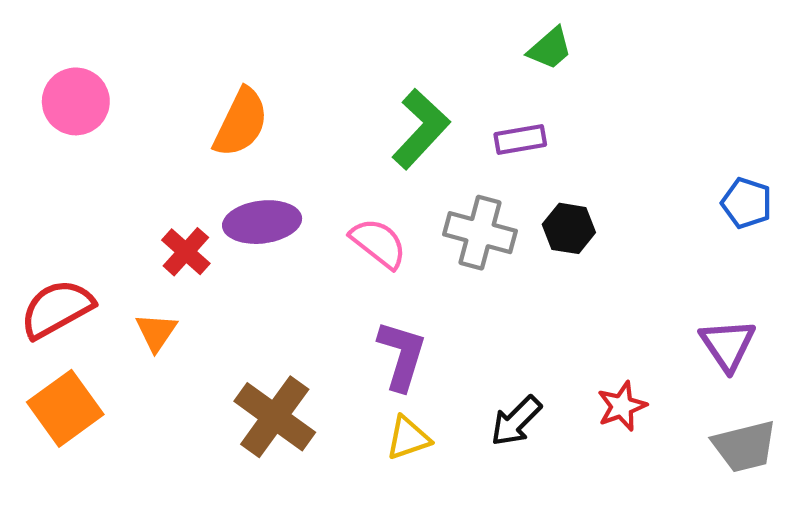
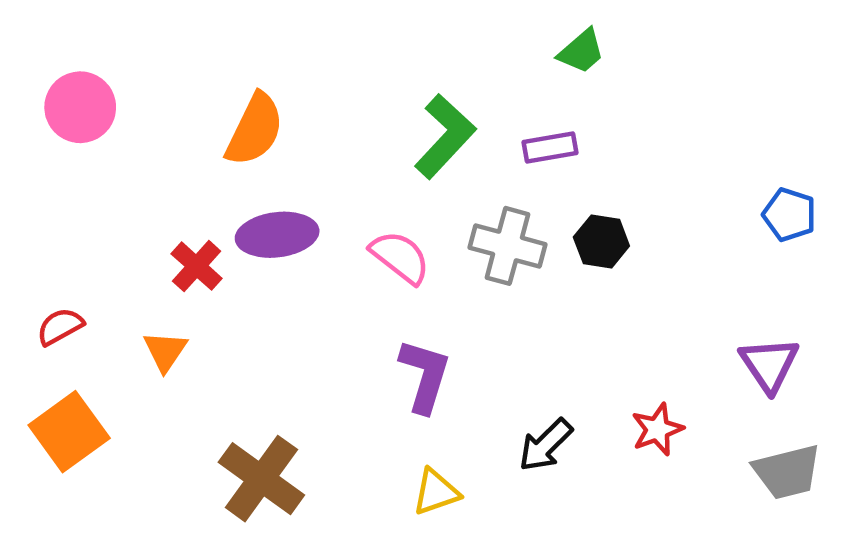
red semicircle: (57, 309) -> (60, 326), size x0.6
brown cross: (275, 417) -> (261, 479), moved
yellow triangle: (408, 438) -> (436, 492), moved

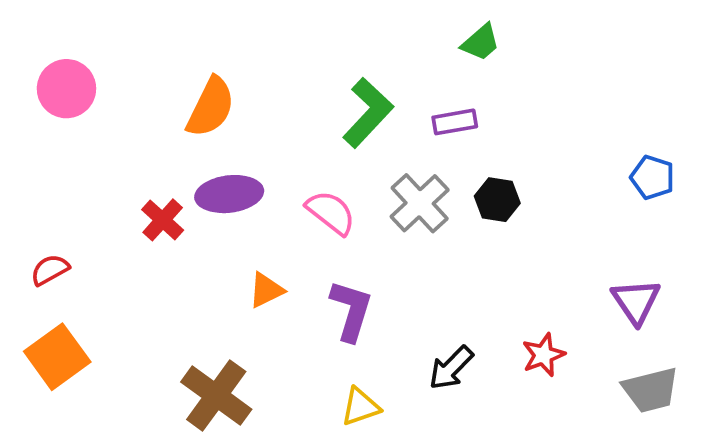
gray cross: (507, 246) -> (420, 203), turned 32
orange triangle: (165, 351) -> (266, 290), moved, turned 30

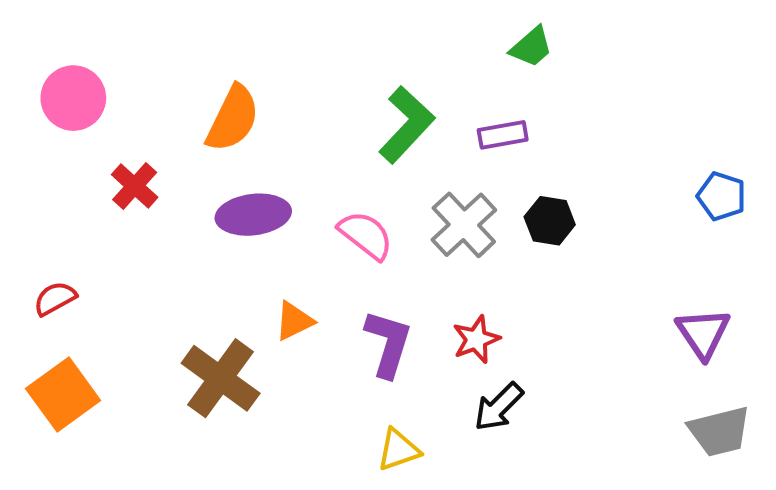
red cross: (163, 220) -> (135, 186), moved
red star: (543, 355) -> (476, 339), moved
brown cross: (216, 396) -> (221, 378), moved

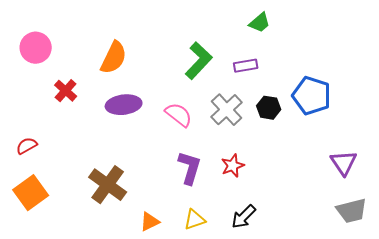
blue pentagon: (722, 196) -> (312, 96), moved, size x1.6
orange triangle: (294, 321) -> (150, 222), moved
black arrow: (499, 407) -> (244, 217), moved

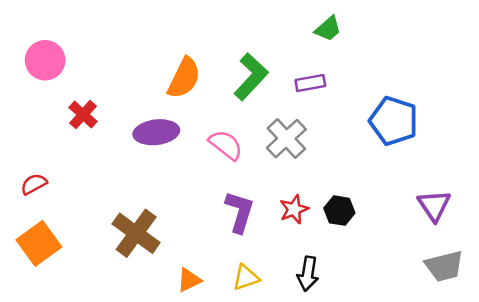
orange semicircle: (114, 58) -> (184, 78), moved
black hexagon: (269, 108) -> (339, 211), moved
black arrow: (244, 217) -> (308, 274), turned -36

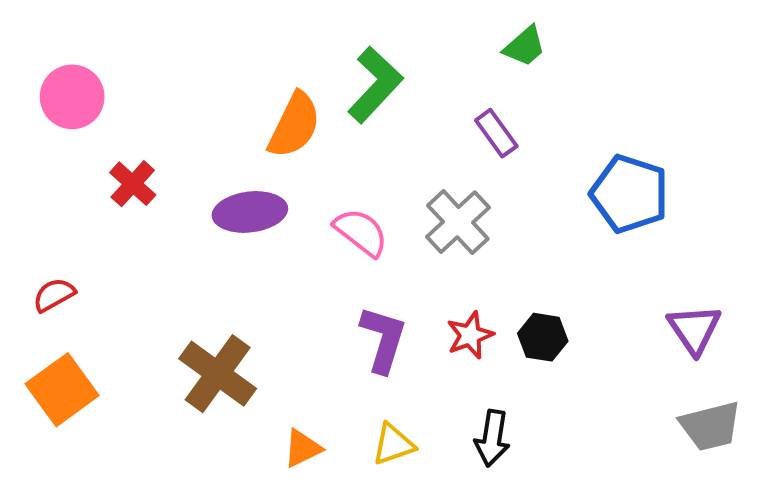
green L-shape: (251, 77) -> (375, 85), moved
purple rectangle: (310, 83) -> (496, 133), turned 64

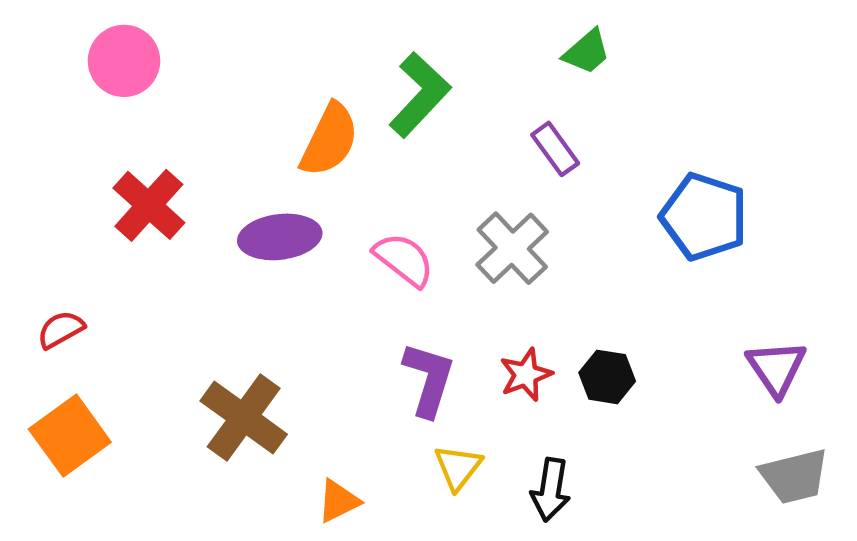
pink circle: (72, 97) -> (124, 61), moved
red cross: (133, 184) -> (149, 205), size x1.4
yellow triangle: (393, 444) -> (458, 467), moved, turned -33

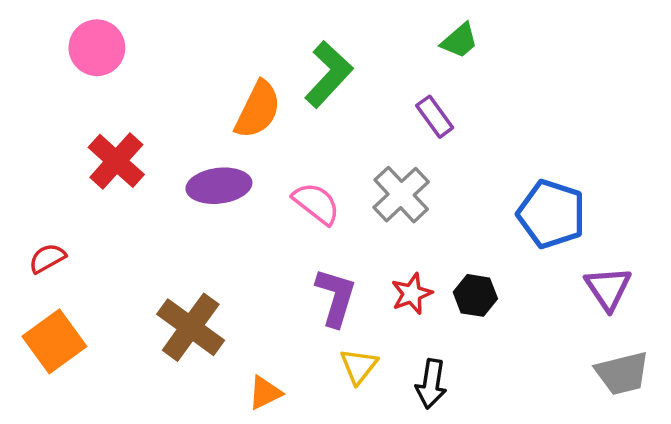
blue pentagon: (704, 217) -> (551, 214), moved

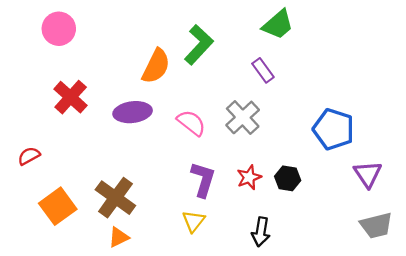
green trapezoid: (459, 41) -> (278, 24), size x1.4
orange square: (54, 341) -> (58, 206), moved
yellow triangle: (359, 366) -> (193, 221), moved
orange triangle: (265, 393) -> (119, 237), moved

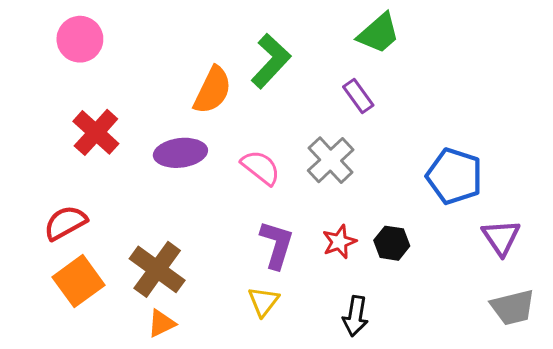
red semicircle: (29, 156) -> (65, 223), moved, size x1.4

